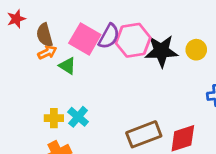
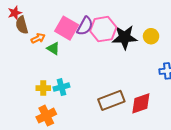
brown semicircle: (44, 35) -> (22, 25), moved
cyan cross: (78, 117) -> (61, 87), turned 35

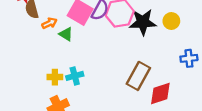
brown rectangle: (111, 100) -> (138, 76), moved, turned -40

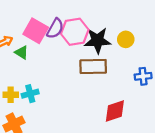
brown rectangle: (138, 76) -> (93, 67), moved, turned 60

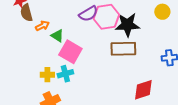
purple semicircle: (55, 29) -> (88, 14), turned 30
pink square: (36, 31) -> (70, 52), moved
yellow circle: (126, 39) -> (162, 12), moved

